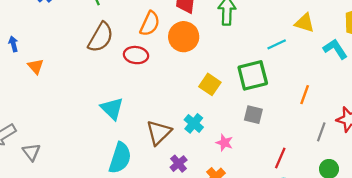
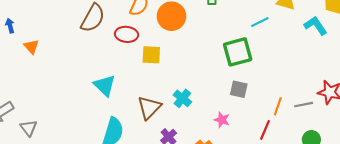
yellow square: (210, 84) -> (151, 55), moved, turned -30
orange line: (305, 95) -> (278, 106), moved
gray line: (321, 132) -> (304, 105), turned 60
pink star: (224, 143) -> (222, 120), moved

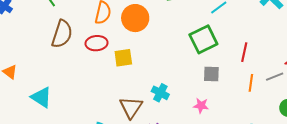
cyan triangle: (105, 85) -> (41, 97), moved
red line: (265, 130) -> (244, 52), moved

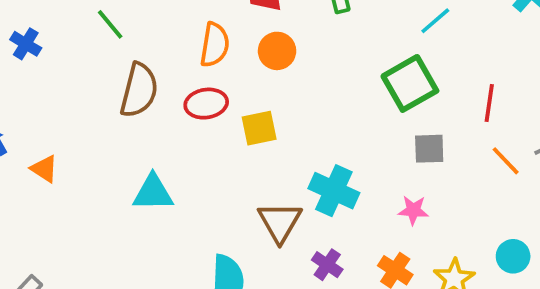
orange circle: (135, 18) -> (277, 51), size x0.7
orange line: (251, 83) -> (506, 161), turned -48
cyan cross: (160, 93) -> (334, 191), size x1.4
cyan triangle: (41, 97) -> (153, 193), moved, turned -30

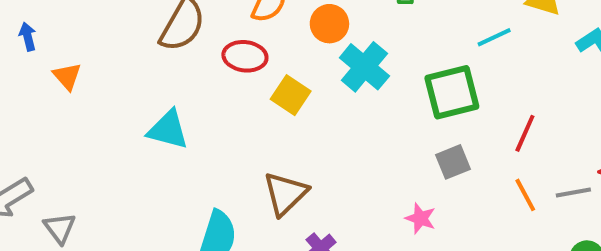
yellow square: (259, 128) -> (291, 95), turned 30
gray square: (429, 149) -> (453, 162), turned -36
cyan cross: (334, 191) -> (364, 67), moved

